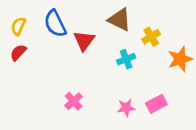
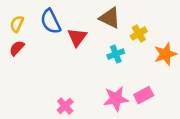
pink cross: (74, 101) -> (65, 106), moved
pink star: (126, 108) -> (116, 99), size x1.5

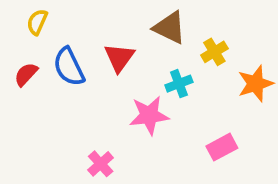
blue semicircle: (51, 21) -> (69, 67), moved
yellow semicircle: (17, 24) -> (37, 22), moved
pink star: (116, 99) -> (149, 115), moved

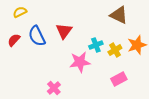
yellow semicircle: (37, 22) -> (20, 12), turned 40
brown triangle: (170, 28) -> (119, 15), moved
yellow cross: (214, 52) -> (115, 50), moved

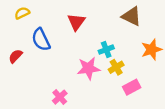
red triangle: (64, 31) -> (76, 22), moved
red semicircle: (14, 40) -> (15, 56), moved
yellow cross: (115, 50) -> (116, 67), moved

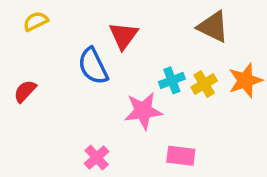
blue semicircle: (41, 40) -> (93, 66), moved
yellow cross: (116, 67) -> (204, 84), moved
pink rectangle: (132, 87) -> (181, 156), moved, turned 35

